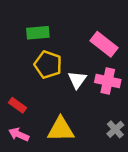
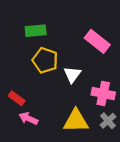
pink cross: (108, 81) -> (103, 94), moved
yellow triangle: (61, 129) -> (76, 121), moved
pink arrow: (19, 134) -> (28, 118), moved

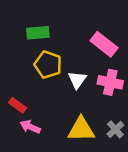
pink cross: (103, 94) -> (110, 82), moved

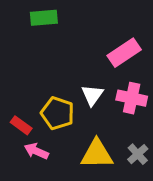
green rectangle: (38, 33) -> (44, 18), moved
pink rectangle: (104, 44) -> (124, 53), turned -72
yellow pentagon: (48, 65) -> (57, 113), moved

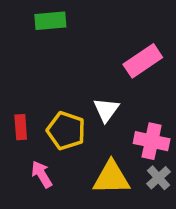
pink cross: (132, 98) -> (152, 141), moved
red rectangle: (21, 125) -> (21, 127), moved, turned 50
pink arrow: (36, 151) -> (42, 174), turned 35

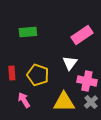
green rectangle: (50, 21) -> (28, 32), moved
white triangle: (106, 110) -> (70, 63), moved

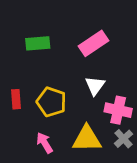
pink rectangle: (82, 35) -> (94, 43), moved
pink arrow: (24, 100) -> (45, 143), moved

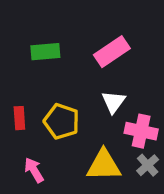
pink arrow: (45, 143) -> (34, 170), moved

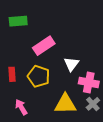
green rectangle: (45, 52) -> (18, 21), moved
pink rectangle: (112, 52) -> (44, 46), moved

